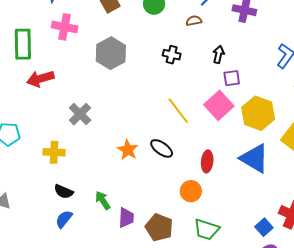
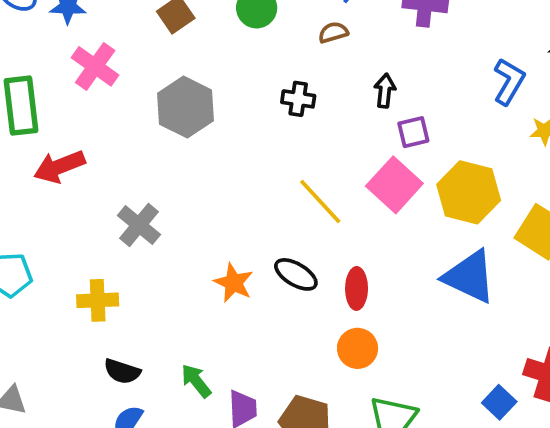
pink cross: (65, 27) -> (95, 66), turned 30
red ellipse: (207, 161) -> (357, 288), moved

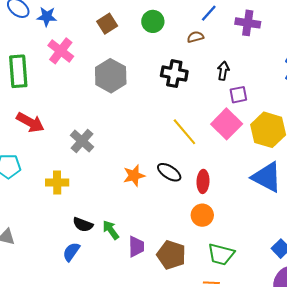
black cross: (298, 99) -> (174, 74), size x1.4
red arrow: (59, 167) -> (30, 122), moved, turned -132
orange star: (234, 283) -> (134, 176), turned 30
black semicircle: (122, 371) -> (83, 225), moved

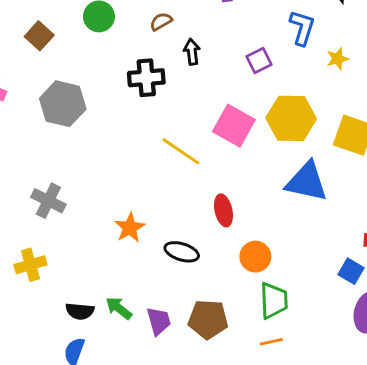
black arrow: (223, 71) -> (192, 52), moved
purple square: (238, 95) -> (259, 61), moved
black ellipse: (169, 172) -> (182, 252), moved
orange circle: (202, 215) -> (255, 257), moved
green trapezoid: (221, 254) -> (274, 300), turned -92

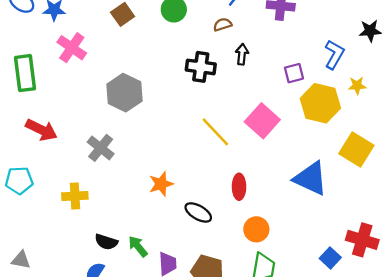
gray hexagon: (63, 104) -> (124, 93), moved
yellow hexagon: (291, 118) -> (320, 103), moved

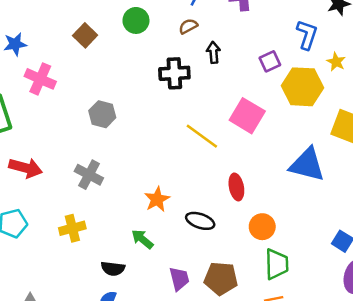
yellow star: (357, 86) -> (336, 62), turned -30
gray hexagon: (124, 93) -> (102, 114), size x0.7
green arrow: (138, 246) -> (142, 239), moved

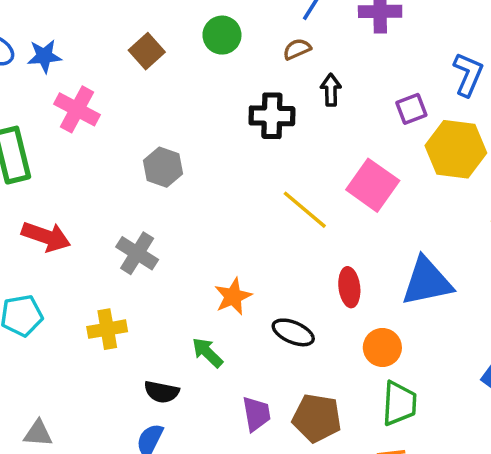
blue triangle: (307, 165) -> (427, 282), moved, turned -30

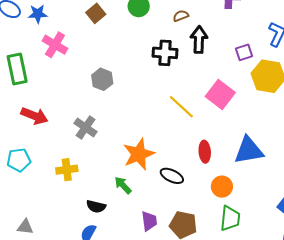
black arrow: (331, 90) -> (199, 40), size x1.5
orange star: (233, 296) -> (139, 154), size x1.5

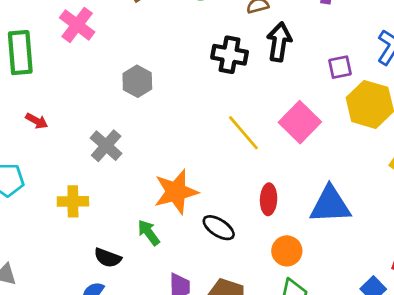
red arrow: (34, 116) -> (37, 121), size x0.6

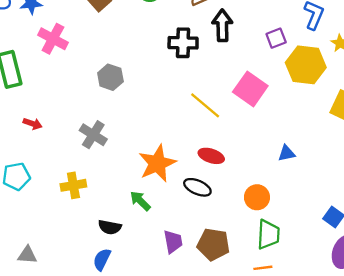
red ellipse: (269, 199) -> (211, 156), moved, turned -65
blue triangle: (330, 205) -> (287, 153), size x0.5

